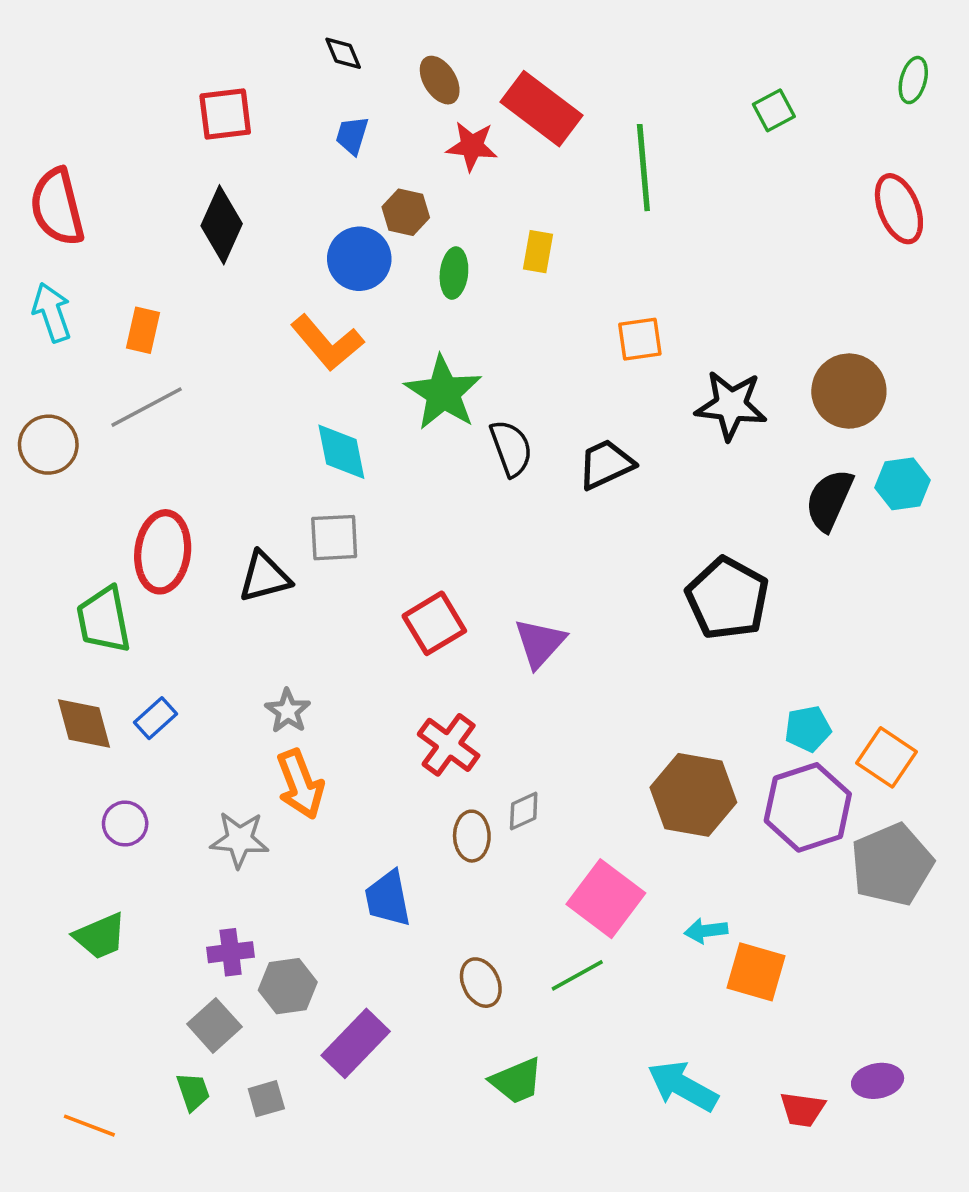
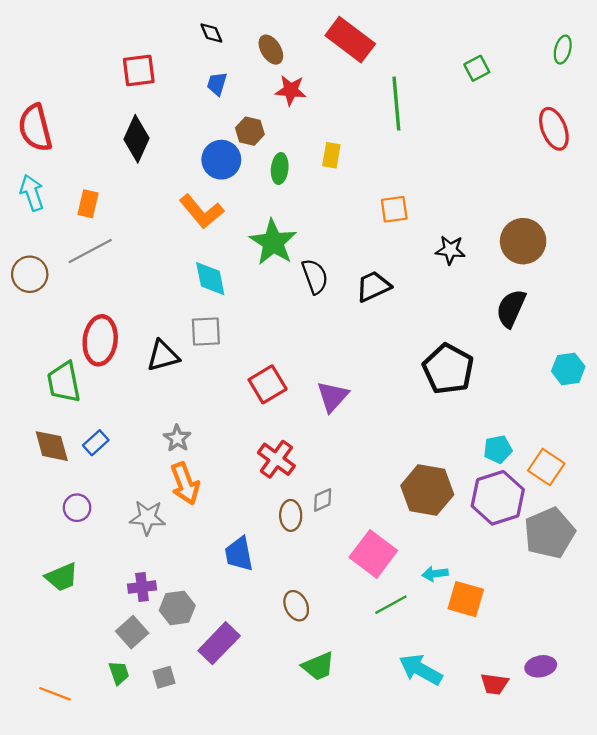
red rectangle: (542, 109) -> (350, 40), moved
black star: (731, 405) -> (450, 250), size x0.7
cyan hexagon: (903, 484) -> (568, 369), moved
green line: (577, 975) -> (391, 605), moved

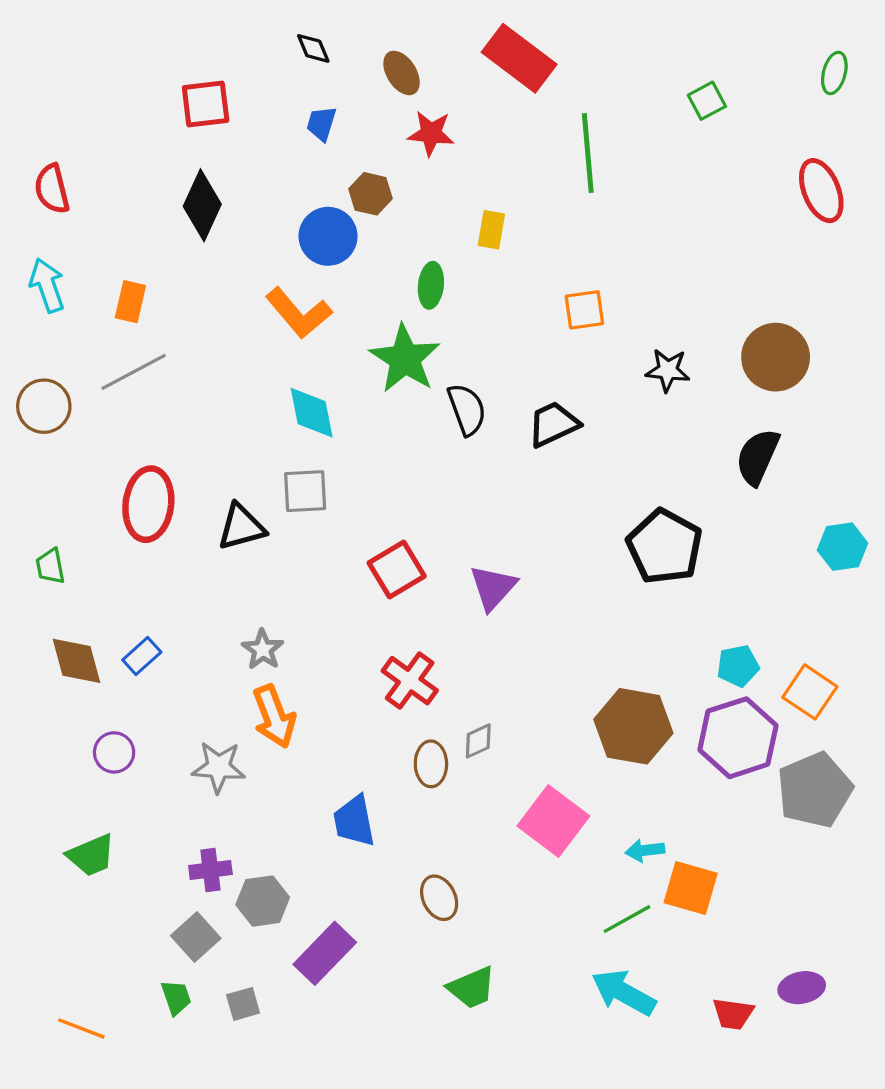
red semicircle: (35, 128) -> (52, 189), size x0.7
green ellipse: (280, 168) -> (431, 285), moved
green trapezoid: (64, 382) -> (50, 566), moved, size x0.6
green line: (391, 605) -> (627, 919), moved

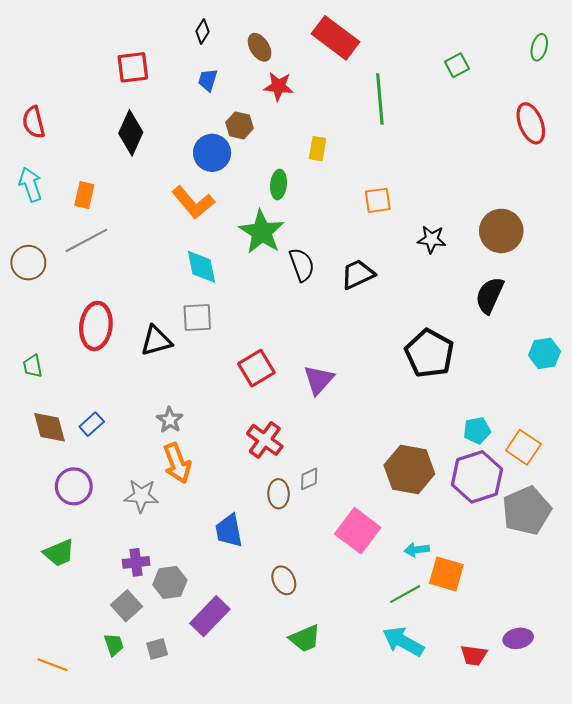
black diamond: (313, 48) -> (203, 31), turned 55
purple circle: (114, 752) -> (74, 486), size x1.4

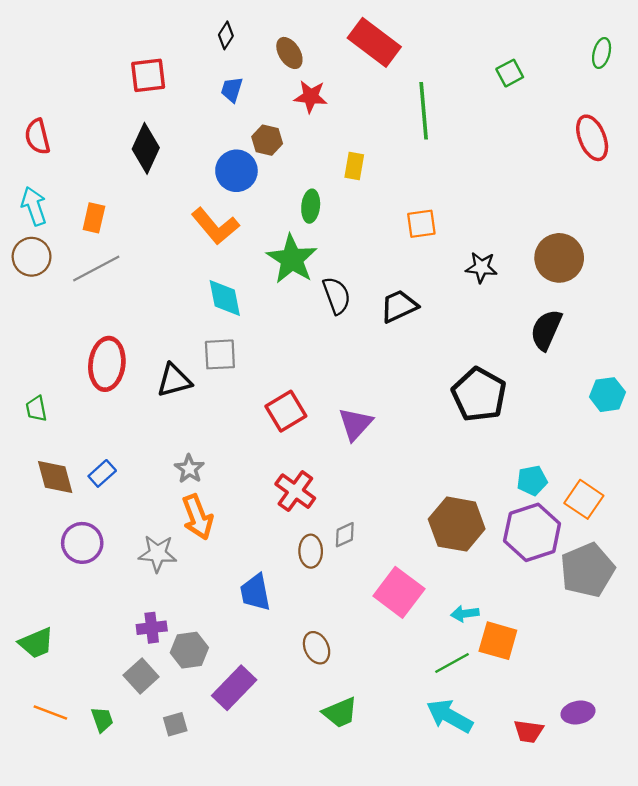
brown circle: (28, 263) -> (32, 257), moved
green trapezoid: (59, 553) -> (36, 643), moved
green trapezoid: (114, 645) -> (102, 720), moved
orange line: (53, 665) -> (50, 713), moved

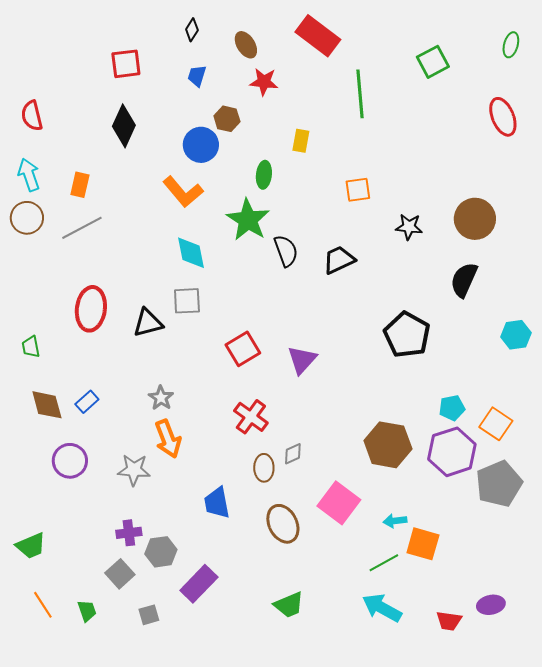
green square: (510, 73) -> (433, 62), size x1.4
brown ellipse: (317, 648) -> (283, 524), moved, size x1.4
orange line: (50, 713) -> (43, 605), turned 36

